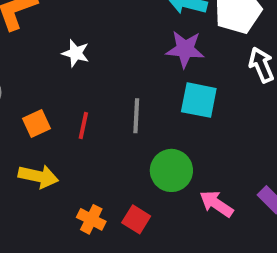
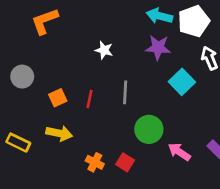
white star: (76, 53) -> (104, 50), moved
cyan square: (199, 100) -> (182, 82), moved, turned 35

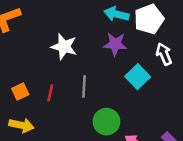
white star: (104, 50) -> (64, 47), size x1.5

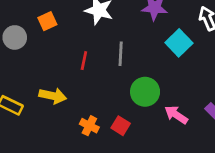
orange square: (20, 92) -> (47, 21), moved

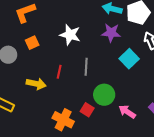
yellow arrow: (53, 96) -> (36, 84), moved
orange cross: (89, 126) -> (63, 120), size x1.5
red square: (121, 126) -> (87, 110), moved

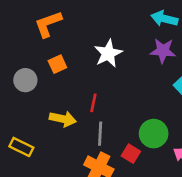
white star: (70, 35) -> (108, 53), turned 30
gray line: (86, 67) -> (100, 134), moved

